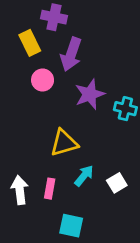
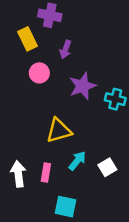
purple arrow: (71, 54) -> (65, 49), size x0.6

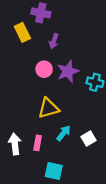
pink circle: (39, 73) -> (44, 69), moved

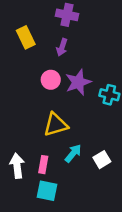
purple cross: (41, 13) -> (67, 15), moved
cyan square: (54, 171) -> (47, 191), moved

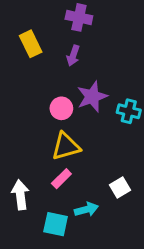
pink circle: (51, 80) -> (61, 108), moved
cyan arrow: (73, 153) -> (86, 209), moved, turned 36
pink rectangle: (43, 165) -> (61, 179), moved, turned 35

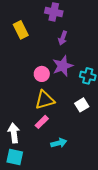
purple arrow: (73, 56) -> (63, 38), moved
white square: (120, 187) -> (82, 105), moved
cyan square: (56, 224) -> (15, 157), moved

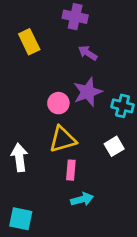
purple arrow: (63, 38) -> (88, 53), turned 104
pink rectangle: (42, 122) -> (71, 170), moved, turned -40
white arrow: (14, 133) -> (19, 157), moved

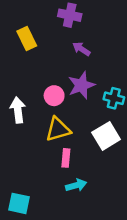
white square: (114, 146) -> (106, 136), size x1.5
white arrow: (19, 157) -> (18, 110), moved

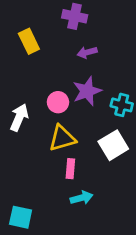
purple arrow: (81, 49) -> (87, 52), turned -48
white arrow: (18, 110) -> (19, 117), turned 30

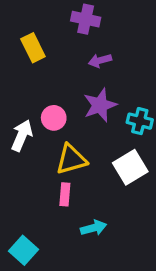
pink circle: (58, 102) -> (54, 118), moved
pink rectangle: (70, 169) -> (65, 194), moved
cyan square: (21, 217) -> (23, 250), turned 30

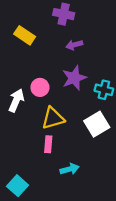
yellow rectangle: (33, 48) -> (25, 35), turned -30

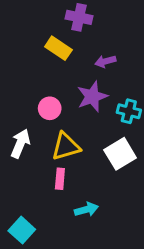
yellow rectangle: (25, 35) -> (58, 48), moved
purple arrow: (74, 45) -> (105, 61), moved
white arrow: (16, 100) -> (20, 143), moved

